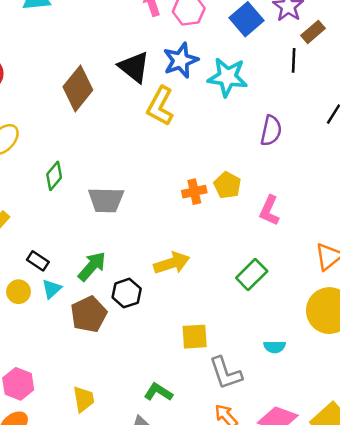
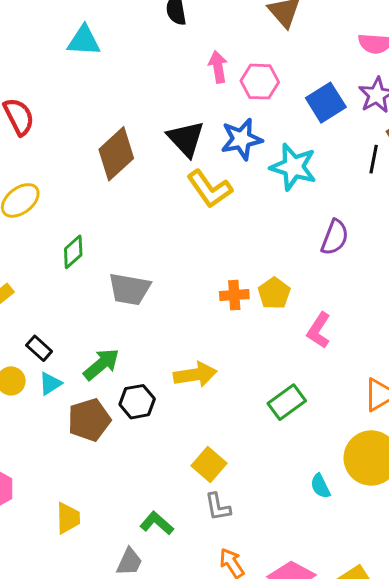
yellow L-shape: (160, 106) -> (210, 189), turned -72
yellow square: (195, 337) -> (209, 465), turned 36
cyan semicircle: (275, 347) -> (320, 486), moved, turned 55
gray L-shape: (226, 373) -> (218, 507), moved, size x0.7

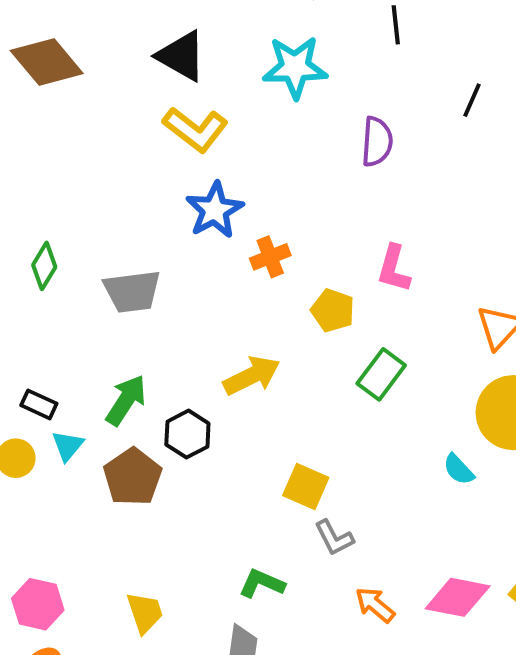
black triangle: (186, 139) -> (181, 56), moved
blue star: (242, 139) -> (215, 210), moved
brown diamond: (116, 154) -> (47, 62), moved, turned -70
yellow pentagon: (274, 293) -> (333, 310), moved

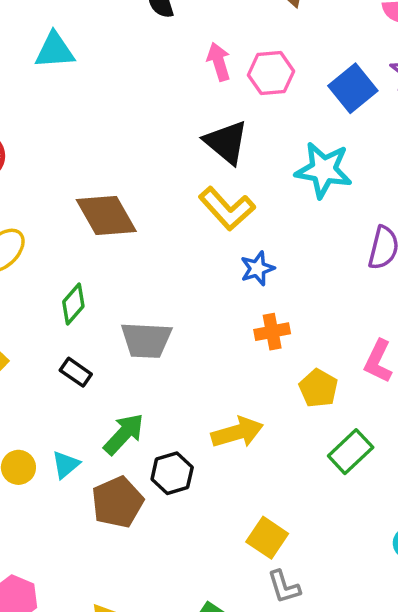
brown diamond: (47, 62) -> (106, 215), moved
blue star: (215, 210) -> (257, 268), moved, size x0.7
black rectangle: (39, 404) -> (76, 372), moved

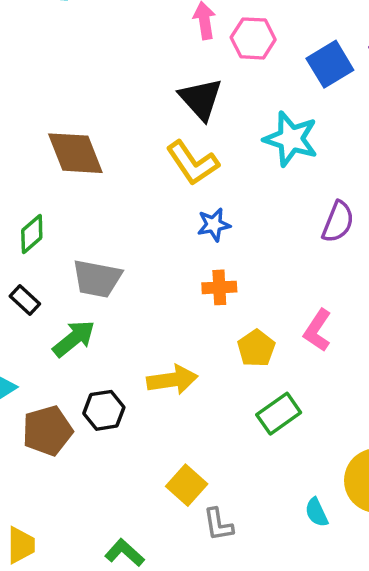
green arrow: (124, 434) -> (74, 339), moved
gray L-shape: (284, 587) -> (218, 524), moved

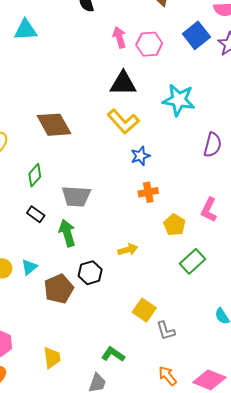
blue square: (330, 64) -> (196, 35), moved
black triangle: (201, 99) -> (123, 83), turned -40
green arrow: (74, 339) -> (67, 233), turned -60
yellow arrow: (172, 380) -> (128, 250), size x0.7

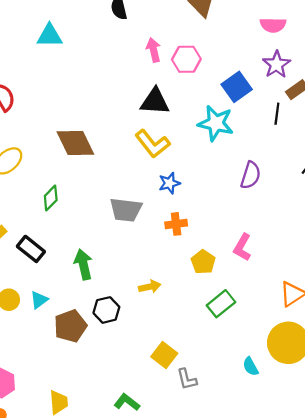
blue square: (196, 35) -> (237, 87), moved
gray trapezoid: (76, 196) -> (126, 210), moved
black rectangle: (36, 214) -> (31, 249), moved, size x1.4

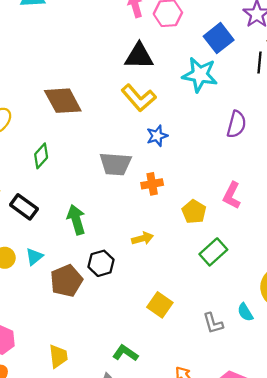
orange cross: (176, 224) -> (152, 184), moved
gray L-shape: (187, 379) -> (213, 323), moved

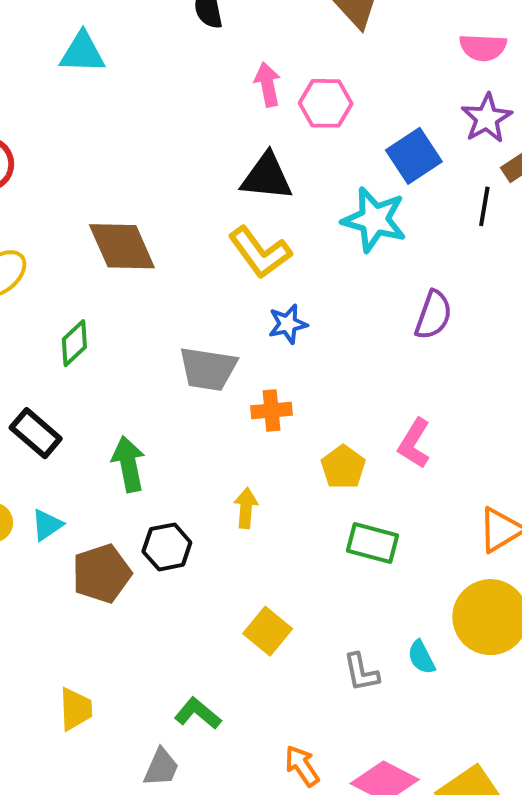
yellow arrow: (142, 238) -> (246, 508), turned -75
green rectangle: (213, 252) -> (372, 543), turned 52

